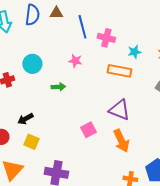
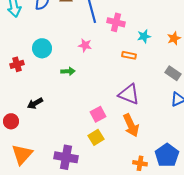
orange rectangle: (119, 71) -> (129, 55), size x0.6
yellow square: (31, 142) -> (96, 137), moved, turned 35

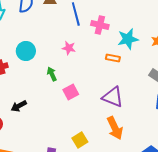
cyan star: (144, 36) -> (128, 39), size x1.5
green arrow: (68, 71) -> (52, 74), turned -112
pink square: (98, 114) -> (71, 92), moved

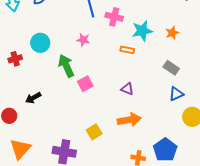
green arrow: (52, 74) -> (66, 66), size x1.6
purple triangle: (113, 97) -> (127, 89), size x0.6
orange arrow: (115, 128) -> (129, 120), turned -75

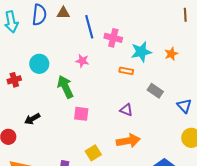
gray rectangle: (171, 68) -> (155, 91), moved
pink square: (85, 84) -> (81, 114), moved, turned 35
blue triangle: (176, 94) -> (184, 106), moved, turned -49

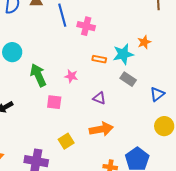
cyan star: (141, 52) -> (123, 54), moved
pink star: (82, 61) -> (71, 76), moved
blue triangle: (184, 106) -> (157, 94), turned 35

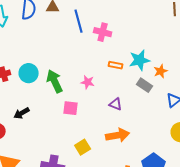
orange star: (144, 42) -> (161, 71), moved
cyan circle: (12, 52) -> (29, 73), moved

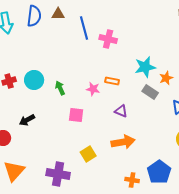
orange rectangle: (116, 65) -> (112, 81), moved
green arrow: (55, 81) -> (60, 88), size x0.6

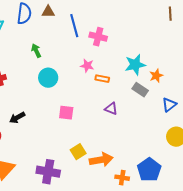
cyan circle: (34, 80) -> (48, 78), moved
green arrow: (60, 88) -> (36, 51), moved
pink star: (93, 89) -> (87, 66), moved
orange arrow: (123, 142) -> (101, 160), moved

